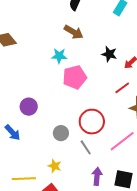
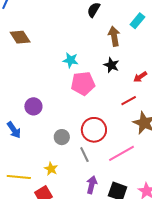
brown arrow: (74, 32) -> (114, 36), moved, turned -138
black star: (109, 54) -> (111, 65), moved

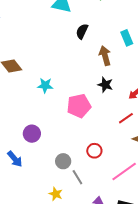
cyan rectangle: (137, 21) -> (127, 38), turned -56
cyan star: (71, 60) -> (45, 85), moved
red circle: (94, 130) -> (94, 151), size x0.6
gray line: (84, 155) -> (77, 177), moved

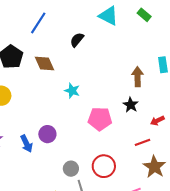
black semicircle: (82, 31) -> (77, 40), moved
red circle: (94, 151) -> (104, 166), size x1.5
blue arrow: (15, 159) -> (27, 144), moved

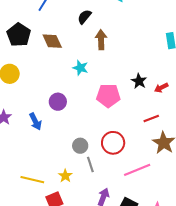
brown arrow: (138, 77) -> (101, 40), moved
red arrow: (157, 121) -> (161, 88), moved
purple circle: (47, 134) -> (58, 102), moved

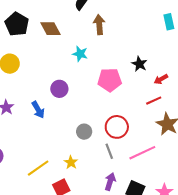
red arrow: (161, 88) -> (161, 79), moved
gray line: (90, 165) -> (109, 151), moved
yellow line: (32, 180) -> (38, 168), turned -45

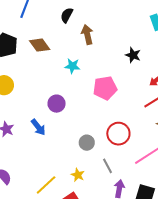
black star: (139, 64) -> (133, 55), moved
gray line: (109, 151) -> (107, 166), moved

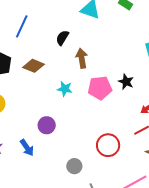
brown diamond: (40, 45) -> (33, 66), turned -35
pink pentagon: (105, 88) -> (100, 88), moved
red circle: (118, 134) -> (108, 145), moved

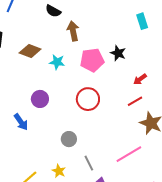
black semicircle: (62, 38) -> (53, 11), turned -91
brown diamond: (33, 66) -> (30, 51), moved
red circle: (108, 145) -> (88, 99), moved

